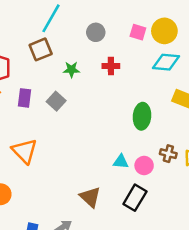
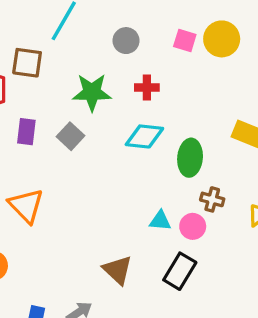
brown square: (41, 49) -> (27, 63), moved, turned 30
cyan diamond: (166, 62) -> (144, 136), moved
green star: (71, 70) -> (92, 92), size x1.6
brown cross: (168, 154) -> (212, 199), moved

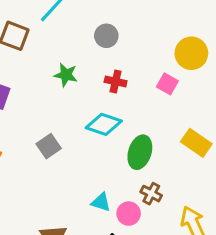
pink square: (185, 40) -> (167, 84), moved
green star: (92, 92) -> (66, 75), size x0.7
gray square: (70, 136) -> (49, 146), moved

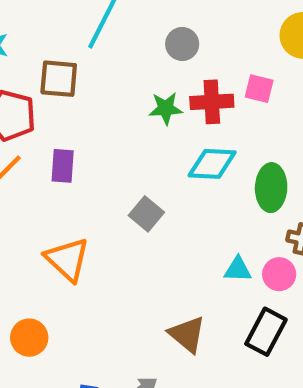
green star: (66, 75) -> (166, 108), moved
red cross: (116, 81) -> (212, 102), size x1.4
pink square: (167, 84) -> (259, 89), moved

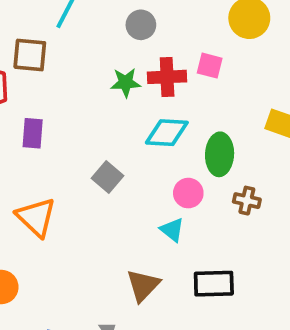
cyan triangle: (238, 269) -> (172, 230), moved, turned 36
pink circle: (279, 274) -> (188, 193), moved
black rectangle: (266, 332) -> (214, 284), turned 60
brown triangle: (187, 334) -> (143, 285), turned 33

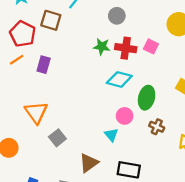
gray square: (107, 177) -> (57, 138), moved

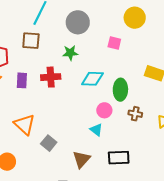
gray circle: (117, 16) -> (78, 22), size x1.5
brown square: (51, 20) -> (31, 41), moved
red cross: (126, 48) -> (51, 77), moved

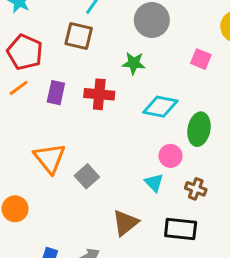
brown cross: (135, 114) -> (196, 189), moved
gray square: (49, 143) -> (87, 176), moved

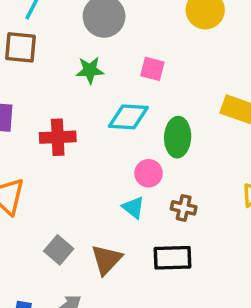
pink square: (201, 59) -> (152, 69), moved
red cross: (99, 94) -> (58, 137), moved
gray square: (87, 176) -> (59, 250), moved

